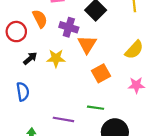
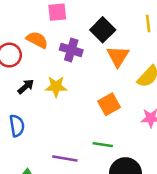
orange semicircle: (40, 19) -> (37, 40), turned -36
orange triangle: (87, 44) -> (118, 56), moved

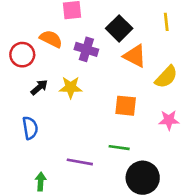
orange triangle: (118, 56) -> (135, 56), turned -35
orange square: (109, 104) -> (126, 106), turned 35

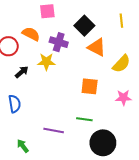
yellow star: (71, 87) -> (46, 62), moved
green arrow: (41, 182) -> (23, 146), turned -40

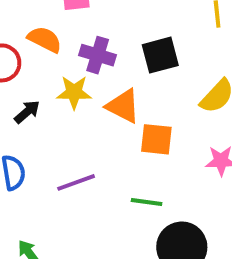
black square: (84, 26) -> (160, 55), moved, turned 30
orange triangle: (97, 47) -> (123, 106), moved
purple line: (54, 131) -> (76, 182), moved, turned -30

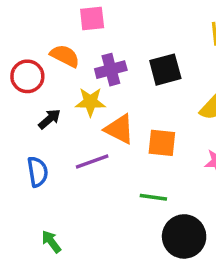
purple cross: (98, 55) -> (111, 70), turned -32
orange triangle: (123, 106) -> (119, 129), moved
purple line: (76, 182) -> (92, 162), moved

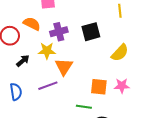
orange triangle: (119, 129) -> (64, 67), turned 36
orange square: (162, 143) -> (99, 87), moved

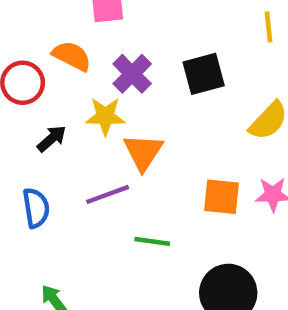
purple cross: (59, 32) -> (132, 74), turned -30
green line: (84, 107) -> (152, 241), moved

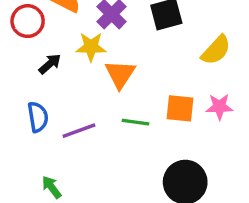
purple line: (108, 194) -> (79, 131), moved
green line: (152, 241) -> (135, 122), moved

